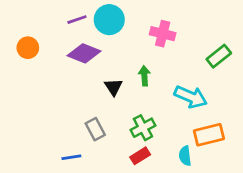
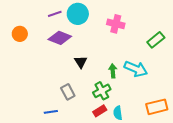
green arrow: (144, 76) -> (113, 71), moved
orange rectangle: (209, 135) -> (157, 107), moved
cyan semicircle: (185, 156) -> (118, 113), moved

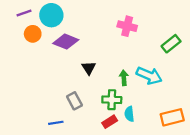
purple line: (55, 14) -> (24, 13), moved
cyan circle: (78, 14) -> (51, 15), moved
orange circle: (20, 34) -> (33, 34), moved
green cross: (102, 91) -> (112, 100), turned 30
cyan semicircle: (118, 113) -> (129, 114), moved

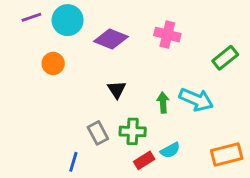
orange circle: (33, 34) -> (53, 63), moved
purple diamond: (66, 42) -> (111, 39), moved
green cross: (112, 100) -> (133, 131), moved
cyan semicircle: (129, 114) -> (170, 150), turned -112
blue line: (56, 123) -> (73, 162), turned -64

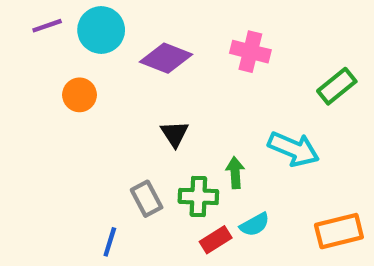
green arrow: (163, 103) -> (235, 173), moved

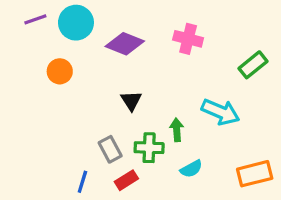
red rectangle: (216, 240) -> (126, 180), moved

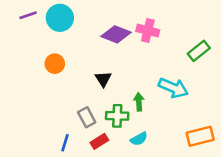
purple diamond: (125, 44) -> (116, 34), moved
orange circle: (60, 71) -> (55, 64), moved
cyan semicircle: (191, 169) -> (139, 139), moved

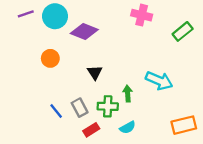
pink cross: (148, 31) -> (142, 15), moved
purple diamond: (116, 34) -> (84, 31), moved
green rectangle: (199, 51) -> (183, 31), moved
blue line: (65, 143) -> (56, 111), moved, turned -56

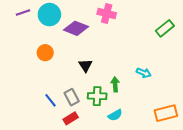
pink cross: (142, 15) -> (107, 13), moved
cyan arrow: (159, 81) -> (144, 73), size x0.6
red rectangle: (91, 130) -> (71, 118), moved

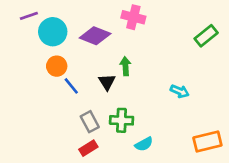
cyan circle: (49, 15) -> (53, 32), moved
green arrow: (115, 84) -> (125, 66), moved
blue line: (50, 100) -> (71, 86), moved

